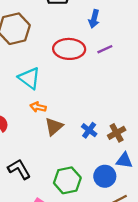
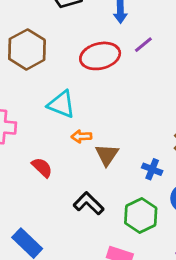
blue cross: (89, 130) -> (152, 169), moved
black L-shape: (19, 169) -> (89, 203), moved

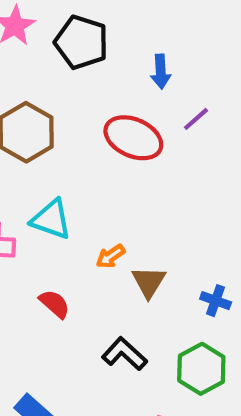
red ellipse: (100, 56) -> (133, 138), turned 39
cyan triangle: (61, 104) -> (51, 219), moved
orange arrow: (81, 136) -> (110, 256), turned -30

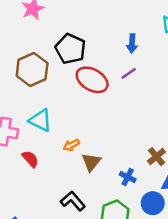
black pentagon: (81, 42) -> (70, 49), moved
blue arrow: (161, 72) -> (132, 43), moved
red semicircle: (55, 304) -> (30, 159), moved

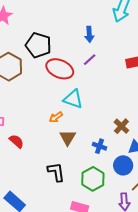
cyan triangle: (40, 120) -> (73, 99), moved
orange arrow: (71, 145) -> (56, 117), moved
black L-shape: (73, 201) -> (56, 172), turned 40

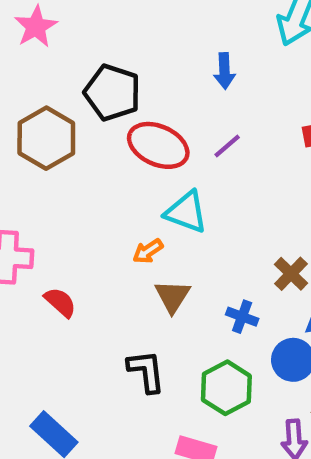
purple line: (90, 60) -> (227, 146), moved

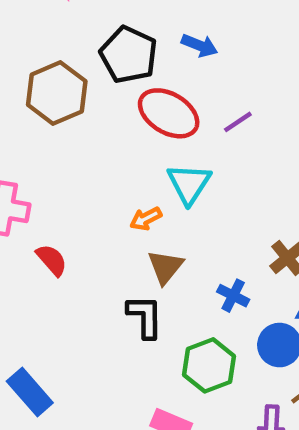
blue arrow: (224, 71) -> (199, 45), moved, turned -72
cyan triangle: (186, 212) -> (189, 184), turned 36
black L-shape: (146, 371) -> (145, 317), moved

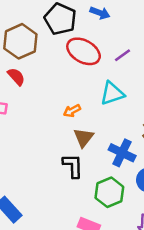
cyan triangle: (189, 184) -> (112, 93), moved, turned 40
red semicircle: (52, 260) -> (16, 77), moved
blue cross: (233, 296) -> (122, 153), size x1.5

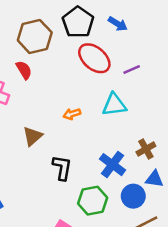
brown triangle: (84, 138) -> (33, 136), moved

